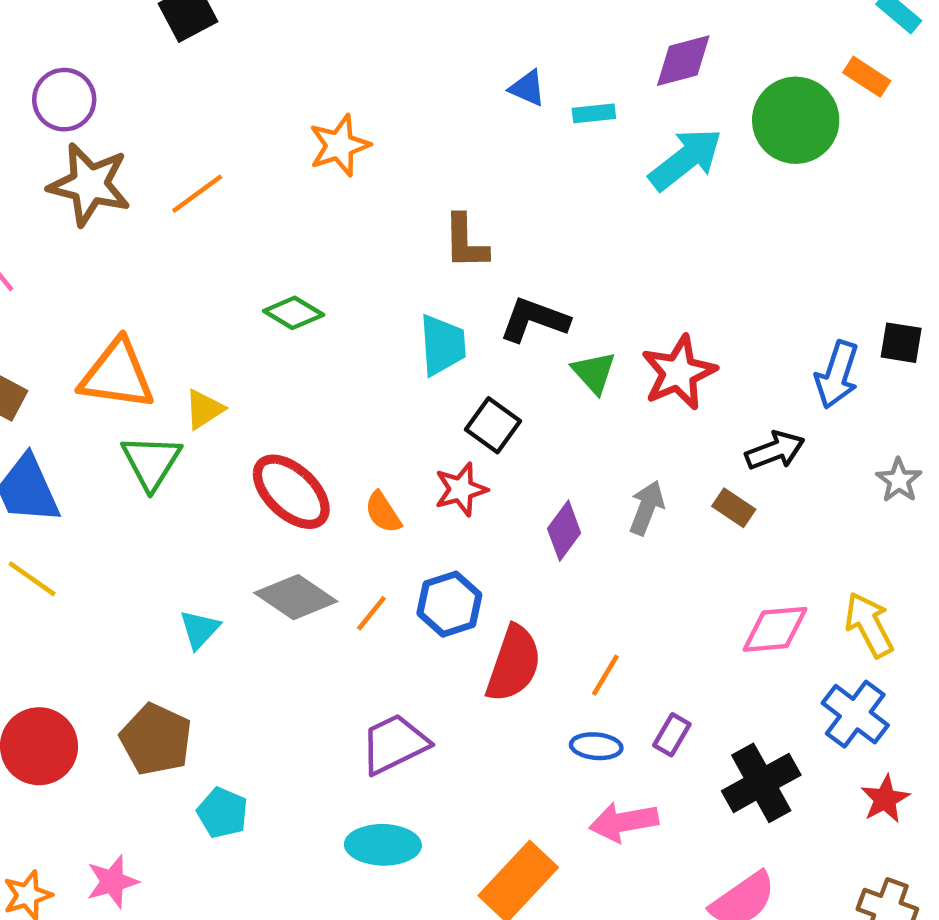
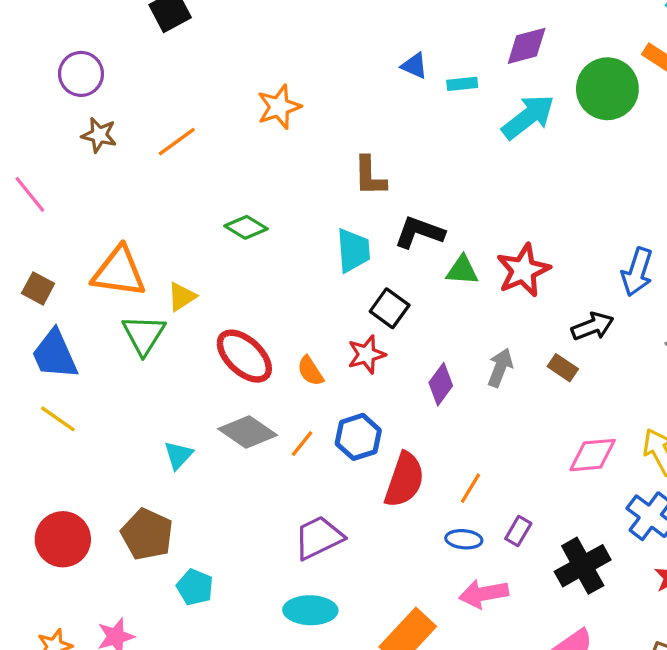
brown star: (89, 184) -> (99, 135), size x0.6
green triangle: (594, 372) -> (462, 270), turned -44

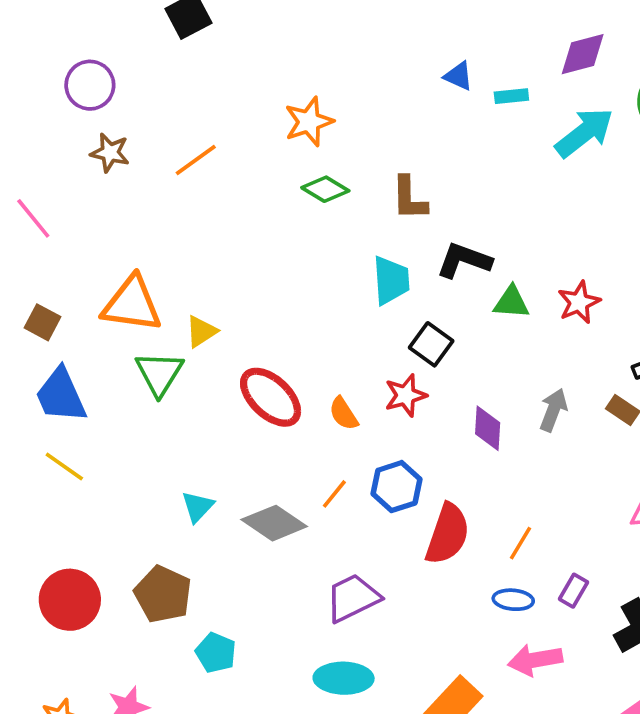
green diamond: (246, 227) -> (325, 189), moved
red star: (523, 270) -> (579, 302), size x0.7
purple diamond: (441, 384) -> (488, 428), turned -33
gray diamond: (248, 432) -> (274, 523), moved

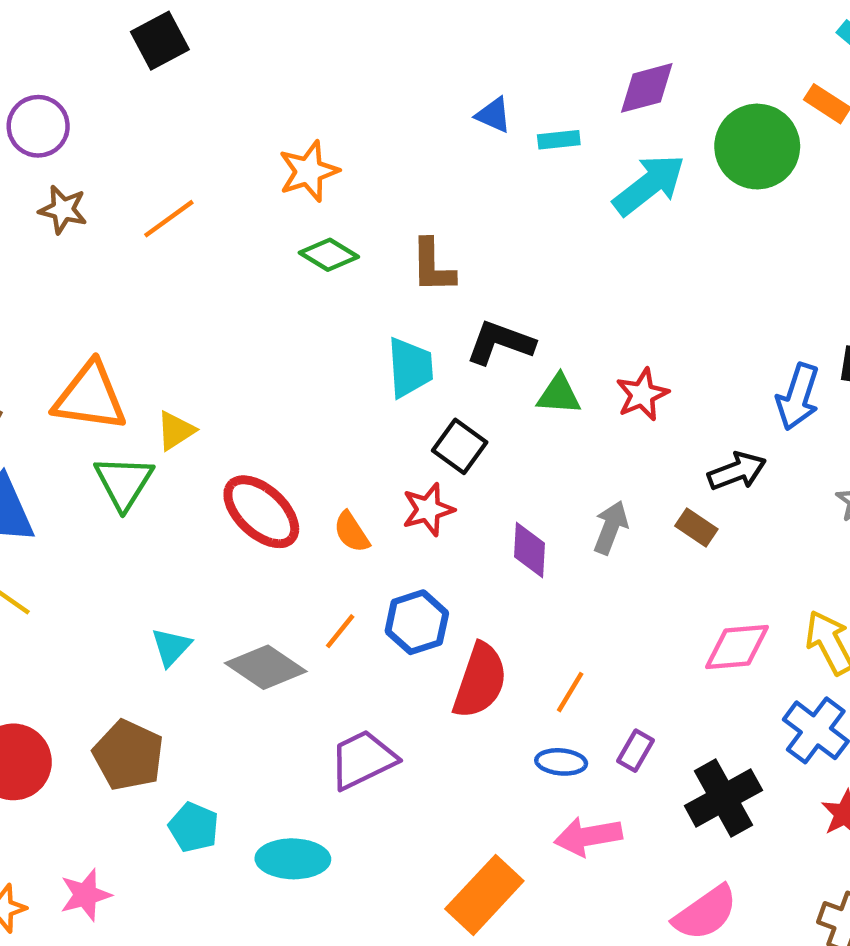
cyan ellipse: (344, 678) -> (293, 859), moved

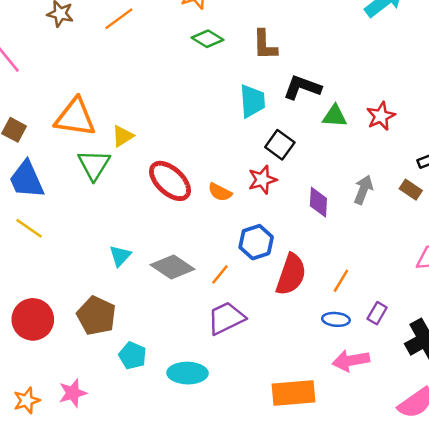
orange semicircle: (351, 532) -> (220, 192), turned -30
orange line: (340, 631) -> (220, 274), moved
orange rectangle: (484, 895) -> (294, 393), turned 42

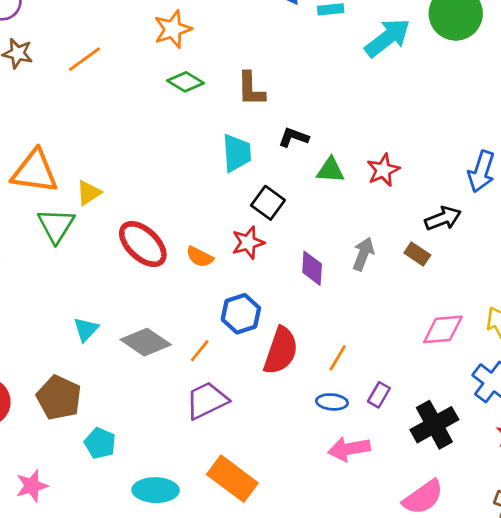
black L-shape: (302, 87) -> (294, 137), size x0.7
cyan ellipse: (187, 373) -> (156, 490), moved
orange rectangle: (294, 393) -> (232, 479), moved, turned 42

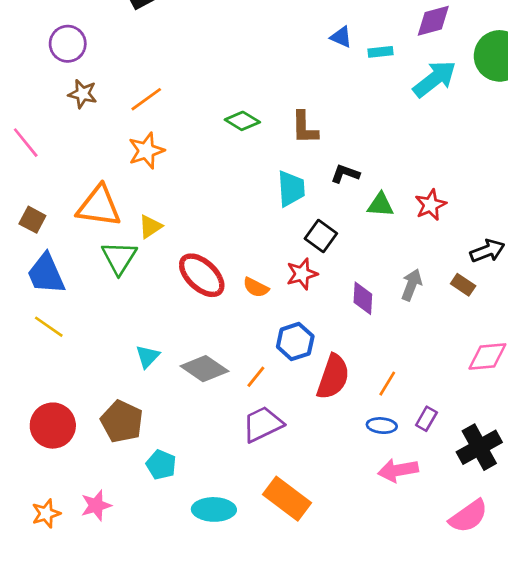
orange star: (173, 29) -> (146, 151), moved

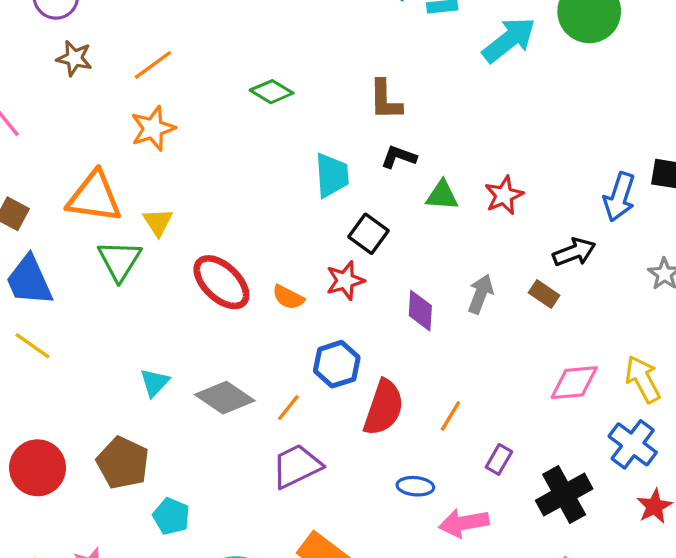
brown L-shape: (305, 128) -> (385, 100), moved
yellow triangle: (150, 227) -> (158, 222), turned -30
blue ellipse: (382, 426) -> (415, 486), moved

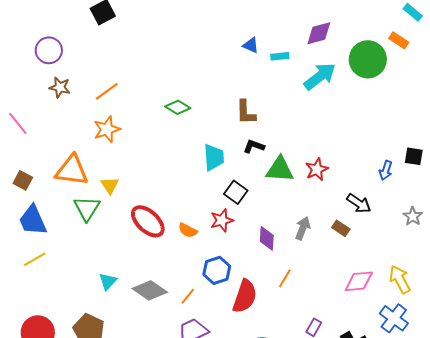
green triangle: (442, 195) -> (280, 169), size x1.4
blue arrow: (619, 197) -> (386, 170), size x0.7
black arrow: (574, 252) -> (359, 203), turned 55
yellow line: (32, 346) -> (35, 259), turned -65
orange line: (450, 416) -> (285, 278), moved

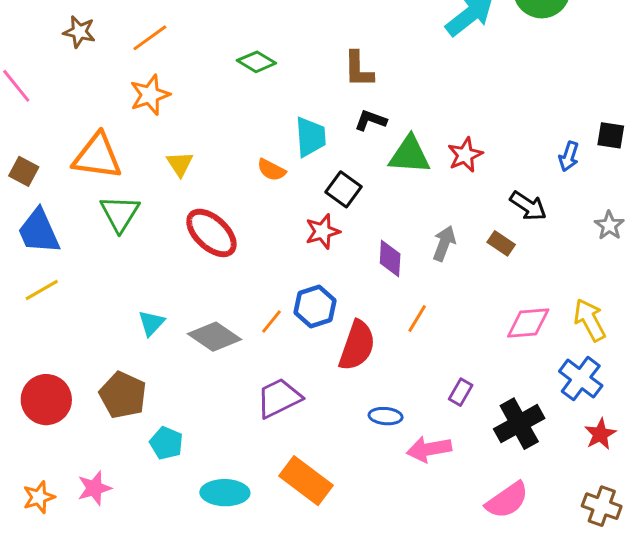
yellow triangle: (110, 185) -> (180, 164), moved
orange semicircle: (188, 230) -> (271, 170), moved
orange line: (188, 296) -> (271, 322), moved

